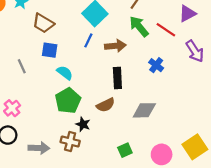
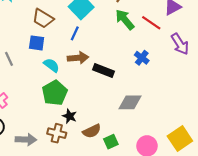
brown trapezoid: (43, 23) -> (43, 19), moved
brown arrow: (115, 46) -> (78, 58), moved
black rectangle: (117, 78) -> (103, 71), turned -66
brown semicircle: (106, 105) -> (92, 131), moved

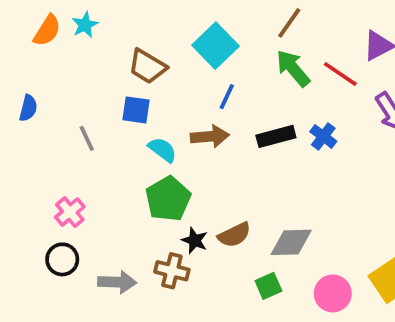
blue line: (75, 33) -> (227, 97), moved
black rectangle: (103, 71) -> (276, 136), moved, turned -36
gray diamond: (130, 102) -> (291, 242), moved
brown semicircle: (92, 131) -> (234, 235), moved

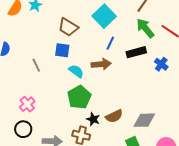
black rectangle: (276, 136) -> (136, 52), moved

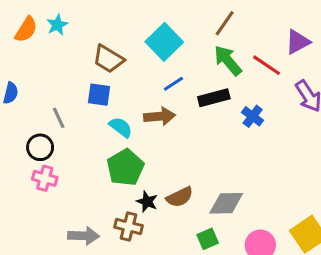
blue line: (110, 43) -> (173, 84), turned 32
pink cross: (27, 104) -> (45, 178), turned -35
black circle: (23, 129) -> (40, 147), moved

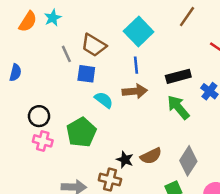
green arrow: (228, 60) -> (178, 107), moved
blue line: (173, 84) -> (136, 65), moved, turned -63
gray line: (59, 118) -> (66, 54), moved
green pentagon: (125, 167) -> (81, 132), moved
gray diamond: (226, 203) -> (188, 161), turned -56

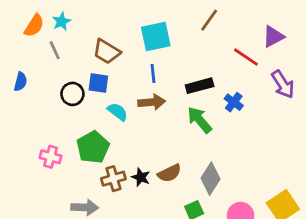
cyan square: (139, 32) -> (156, 37), turned 32
gray line: (66, 54) -> (55, 50), moved
black circle: (39, 116) -> (72, 94), moved
brown cross: (110, 180) -> (113, 179), moved, turned -30

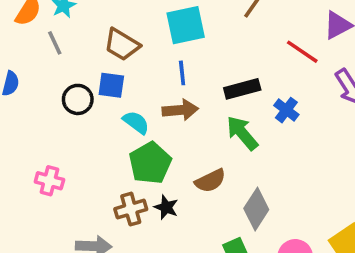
green pentagon: (93, 147) -> (150, 163), moved
brown semicircle: (169, 173) -> (210, 181), moved

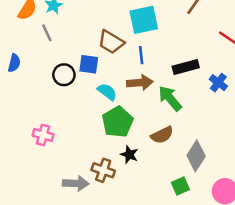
brown trapezoid: (122, 45) -> (111, 42), moved
green arrow: (242, 133) -> (170, 98), moved
brown cross: (131, 209) -> (103, 170), moved, turned 35

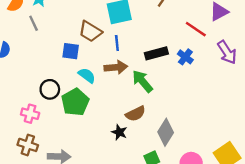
black circle: (64, 75) -> (50, 89), moved
blue cross: (218, 83) -> (185, 57), moved
green pentagon: (118, 122) -> (75, 102), moved
black star: (129, 155) -> (119, 132), moved
brown cross: (103, 170) -> (28, 145), moved

